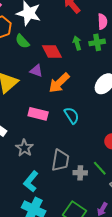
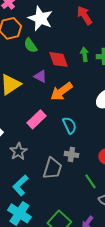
pink rectangle: (38, 114) -> (36, 119), turned -66
gray cross: (80, 173) -> (71, 154), moved

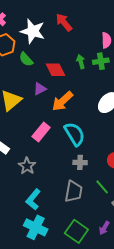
red arrow: (84, 15) -> (64, 22), moved
purple triangle: (40, 76) -> (40, 89), turned -48
cyan semicircle: (69, 125) -> (75, 134), size x1.4
gray trapezoid: (52, 168) -> (74, 191), moved

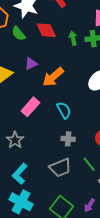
red diamond: (56, 70) -> (46, 30), moved
cyan semicircle: (75, 134) -> (64, 110), size x0.7
gray trapezoid: (74, 191) -> (60, 168), turned 55

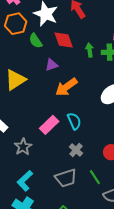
purple triangle: (31, 64) -> (51, 65), moved
pink rectangle: (30, 107) -> (49, 125), moved
gray cross: (68, 139) -> (76, 150), turned 32

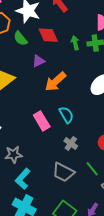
pink rectangle: (49, 125) -> (42, 121), turned -72
gray star: (23, 147) -> (14, 155), moved, turned 30
gray trapezoid: (66, 178) -> (63, 172), turned 50

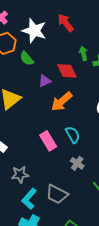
red diamond: (48, 35) -> (67, 71), moved
green arrow: (75, 43) -> (83, 53), moved
gray trapezoid: (63, 172) -> (57, 194), moved

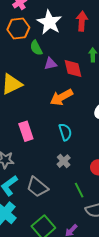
red arrow: (66, 23) -> (82, 21), turned 30
purple triangle: (45, 81) -> (50, 64), moved
pink rectangle: (48, 141) -> (26, 131), moved

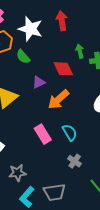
purple triangle: (50, 64) -> (39, 82), moved
pink rectangle: (26, 131) -> (43, 134), moved
gray trapezoid: (37, 187) -> (54, 192), turned -35

